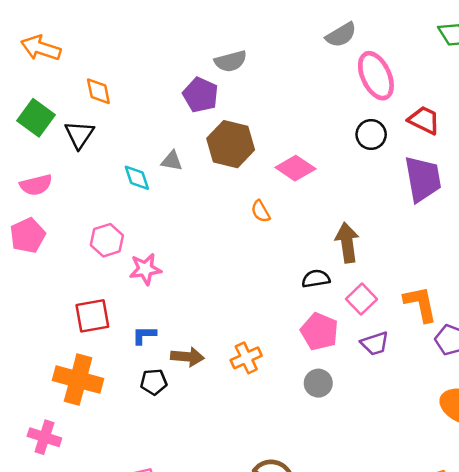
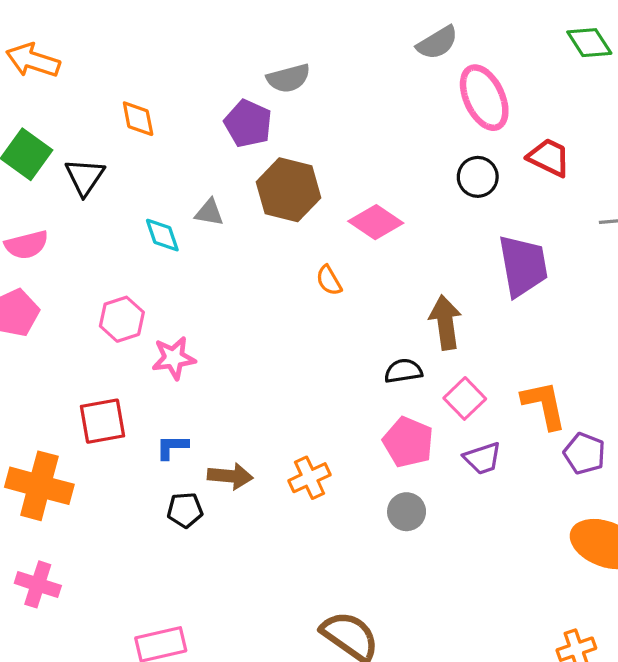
orange diamond: (98, 91) -> (138, 119), moved
purple trapezoid: (423, 179) -> (523, 266), moved
orange cross: (78, 380) -> (39, 486), moved

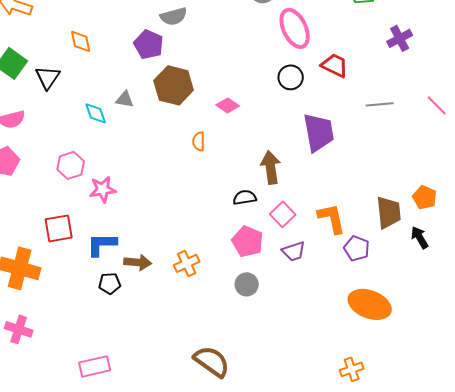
pink diamond: (376, 222) -> (228, 105), size x0.7
orange semicircle: (329, 280) -> (199, 141), turned 30
blue L-shape: (172, 447) -> (102, 244), size x1.5

